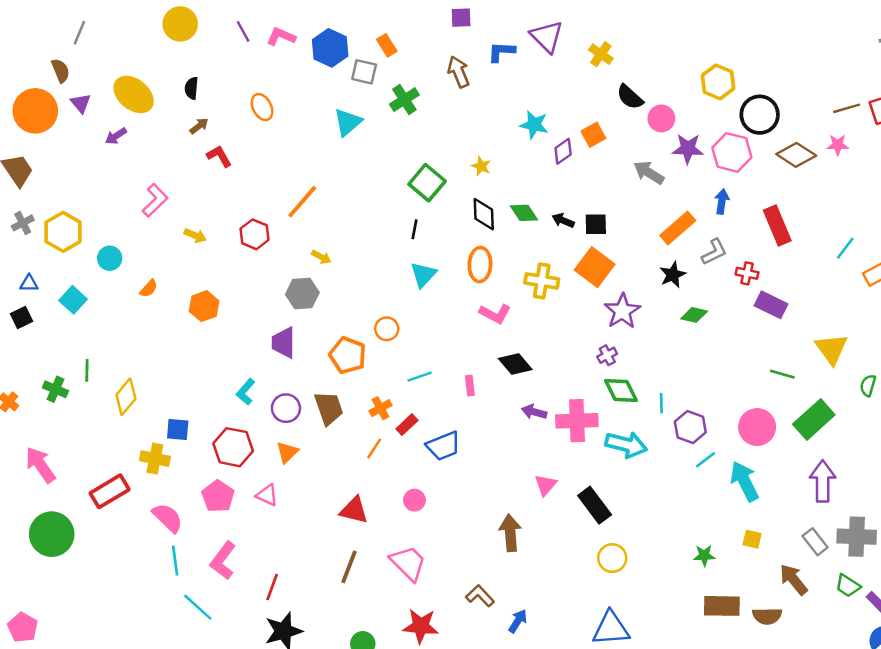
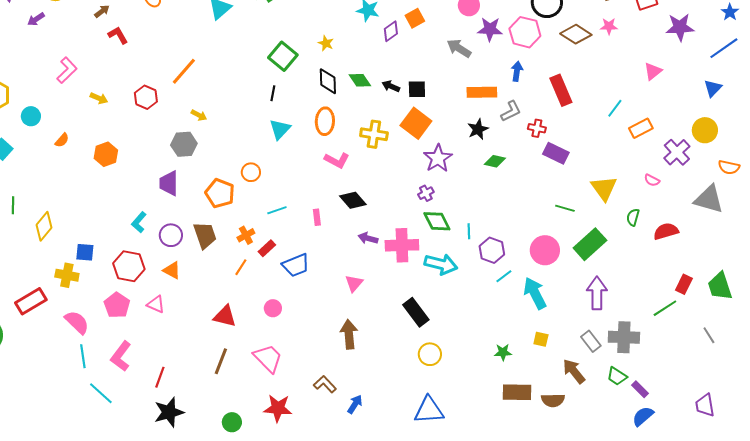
orange rectangle: (678, 228) -> (482, 92), turned 40
orange triangle: (287, 452) -> (172, 270), turned -48
pink triangle: (545, 485) -> (354, 283), moved

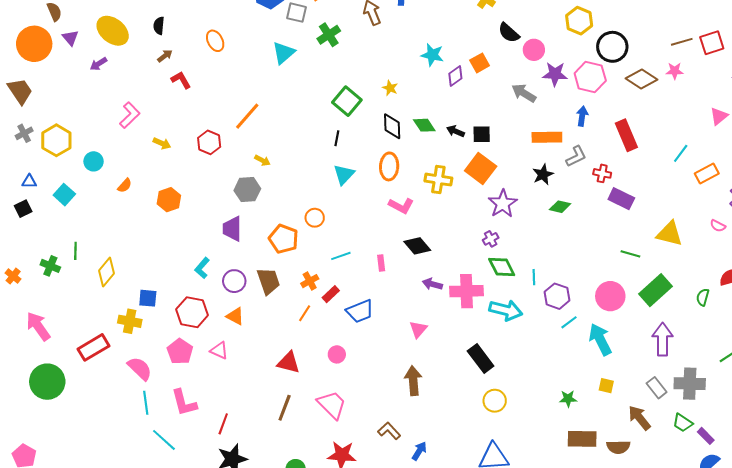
yellow triangle: (604, 188) -> (670, 234), turned -40
green semicircle: (633, 217) -> (703, 297), moved
pink L-shape: (121, 356) -> (184, 403), turned -52

